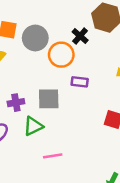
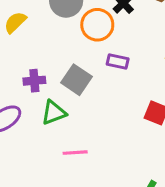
gray square: (49, 99) -> (76, 80), turned 30

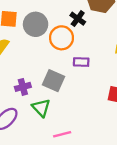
green triangle: (54, 113) -> (41, 108), turned -42

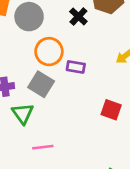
orange circle: (62, 38) -> (49, 52), moved

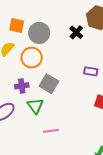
orange circle: (49, 52) -> (32, 58), moved
purple rectangle: (76, 67) -> (91, 71), moved

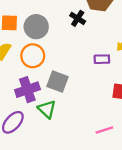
purple cross: (22, 86) -> (27, 90), size x1.5
pink line: (51, 131) -> (104, 130), moved

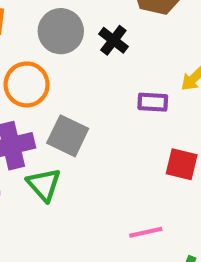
black cross: (78, 18) -> (113, 40), moved
gray circle: (36, 27) -> (61, 31), moved

